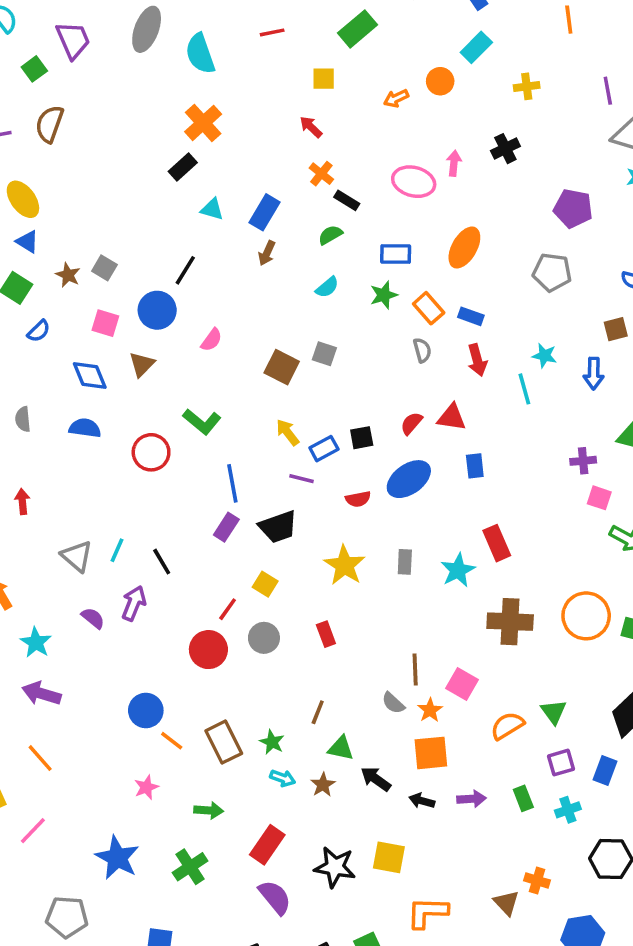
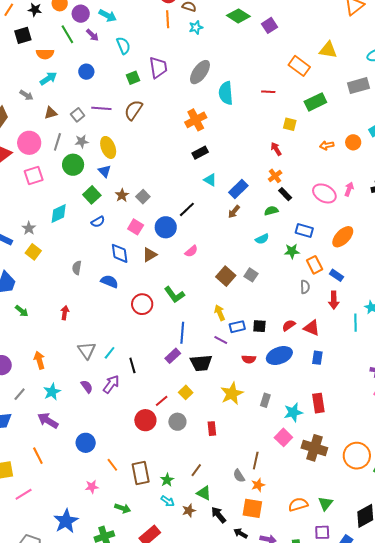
orange cross: (203, 123) -> (196, 120), moved
pink square: (462, 684) -> (283, 437), moved
blue circle: (146, 711) -> (86, 443), moved

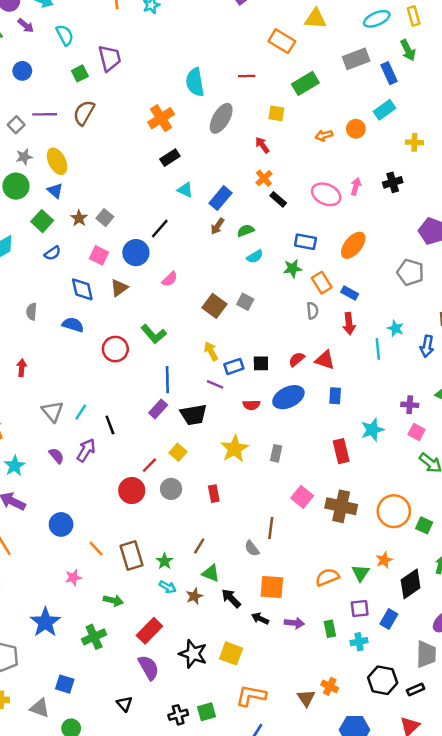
gray ellipse: (200, 72) -> (221, 118), moved
green semicircle: (271, 211) -> (246, 231), moved
cyan star: (293, 412) -> (372, 430), moved
orange star: (258, 485) -> (384, 560), moved

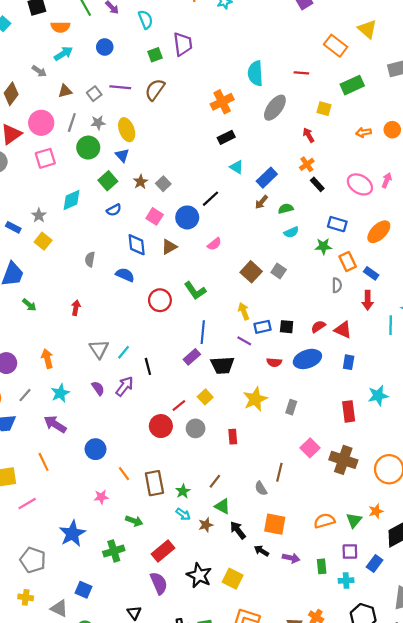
yellow triangle: (315, 19) -> (367, 29), turned 30

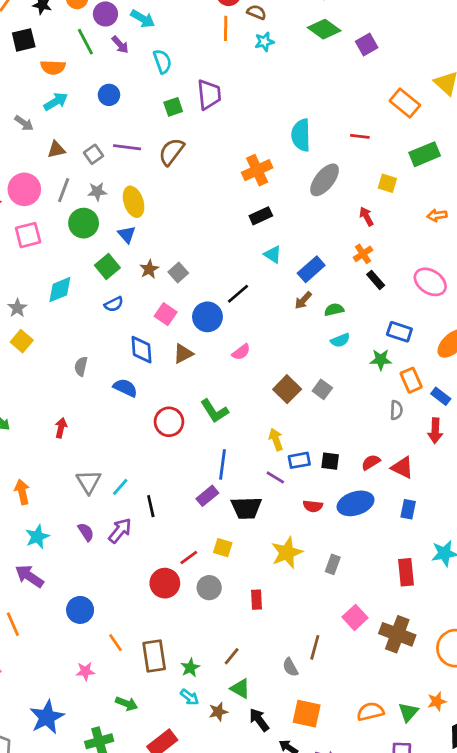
yellow square: (205, 397) -> (223, 548), turned -32

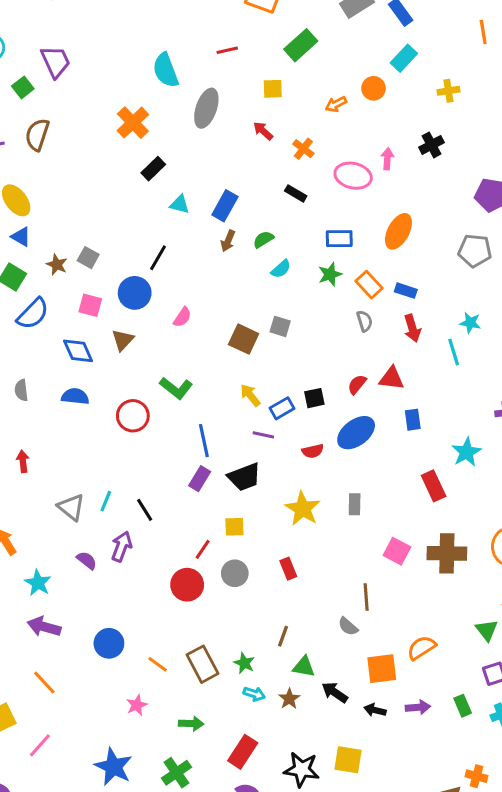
orange cross: (363, 254) -> (303, 149), moved
blue semicircle: (114, 304) -> (33, 314), size x1.6
orange semicircle: (370, 712) -> (422, 648), moved

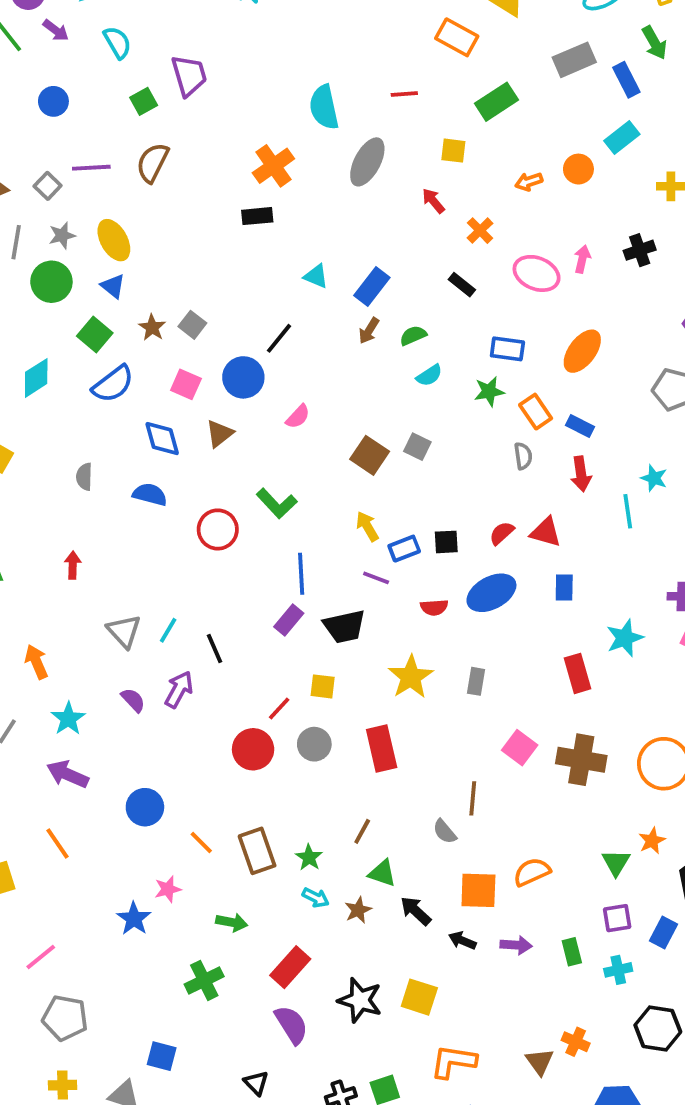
black rectangle: (153, 169) -> (257, 216), moved, turned 30
red rectangle: (288, 569) -> (382, 749), size x1.6
pink line: (40, 745) -> (41, 957), moved
blue star: (113, 767) -> (134, 919), moved, size x0.7

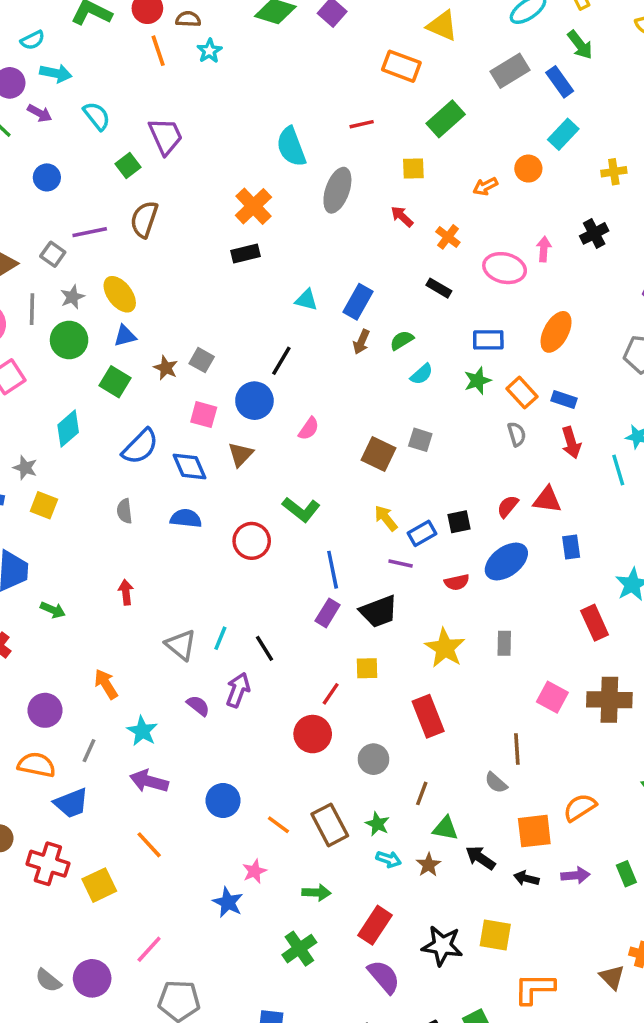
blue triangle: (113, 286) -> (125, 336), turned -45
blue semicircle: (113, 384) -> (140, 447), moved
gray circle: (314, 744) -> (373, 759), moved

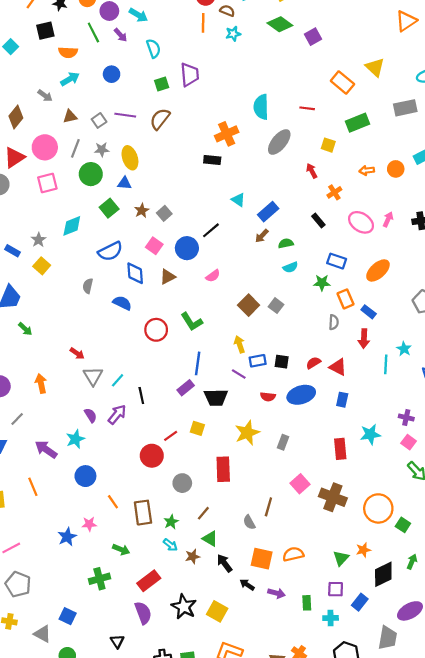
red arrow: (126, 592) -> (77, 353), moved, turned 112
cyan star: (142, 731) -> (75, 439), moved

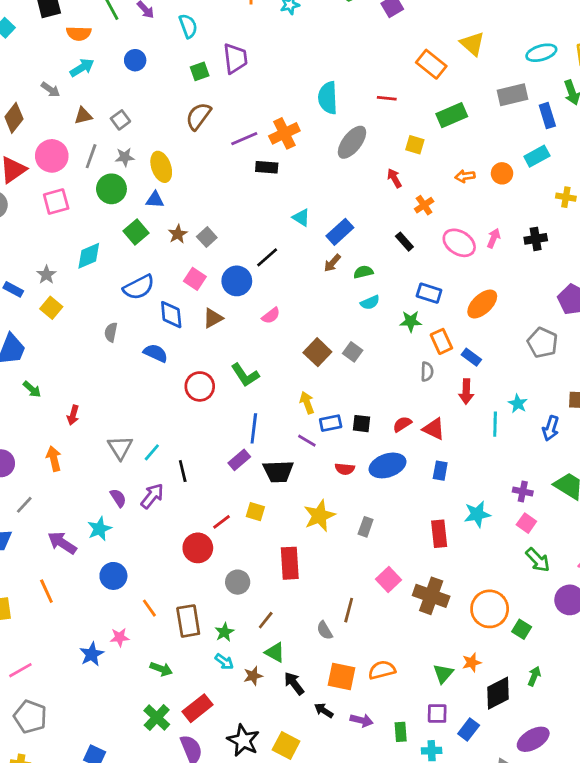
purple line: (125, 115) -> (244, 139), moved, turned -30
red arrow: (77, 353) -> (73, 415), moved, turned 72
green cross: (99, 579) -> (157, 717), moved, turned -30

